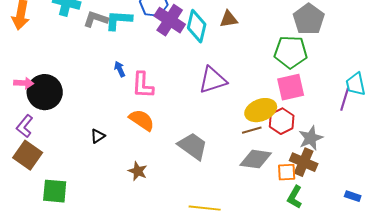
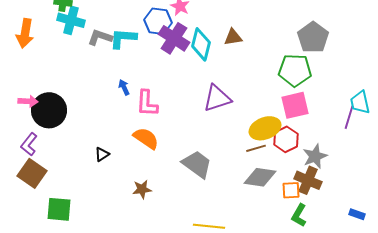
brown star: (138, 171) -> (142, 189), turned -30

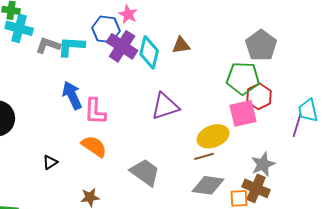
blue arrow: (124, 87) -> (72, 95), size x1.8
red hexagon: (286, 139) -> (259, 96), moved

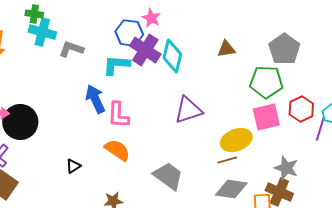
brown triangle: (181, 45) -> (226, 49), moved
cyan L-shape: (71, 46) -> (116, 65), moved
red hexagon: (259, 96) -> (301, 109), moved
gray star: (263, 164) -> (286, 168), turned -30

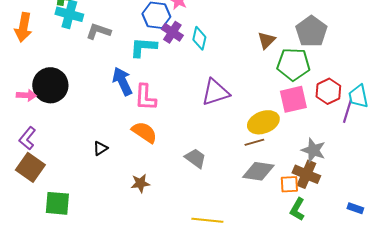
brown triangle: (226, 49) -> (266, 40), moved, turned -36
purple cross: (145, 50) -> (172, 32), size x0.7
cyan diamond: (172, 56) -> (199, 38), size x0.7
black circle: (20, 122) -> (50, 85), moved
gray trapezoid: (168, 176) -> (195, 158), size x0.7

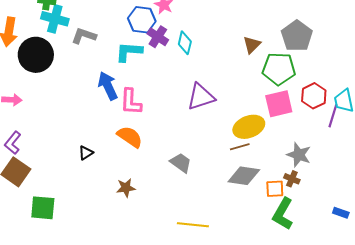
black circle: (50, 85) -> (36, 55), moved
brown cross: (306, 174) -> (292, 179), size x0.6
green L-shape: (297, 209) -> (283, 214), size x1.4

